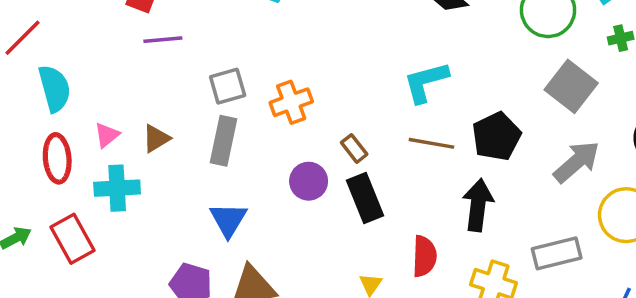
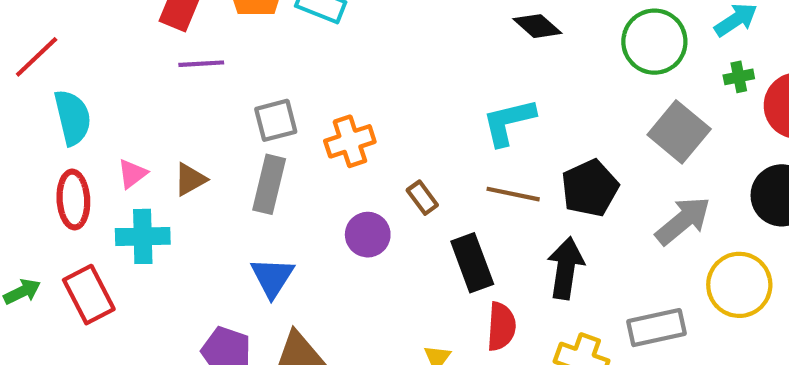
black rectangle: (365, 198) -> (472, 263), moved

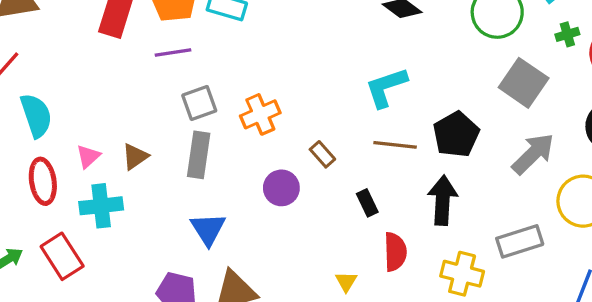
purple line: (201, 64) -> (173, 53), moved
black rectangle: (472, 263) -> (367, 203), size x0.6

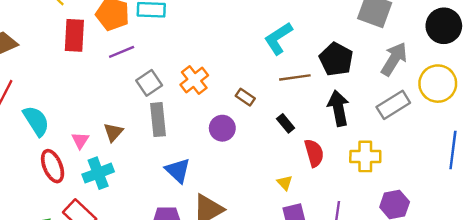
gray rectangle: (520, 241) -> (393, 105), moved

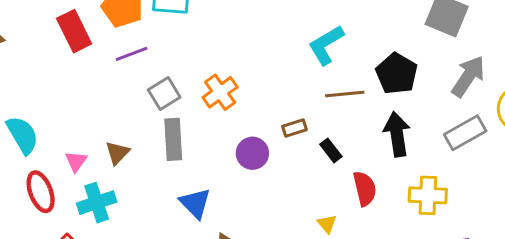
red rectangle: (74, 35) -> (74, 31), turned -32
brown rectangle: (245, 97) -> (295, 128), moved, turned -54

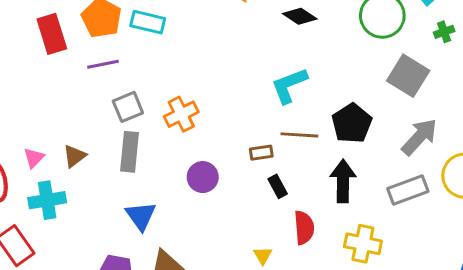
brown rectangle: (295, 128) -> (261, 153), moved

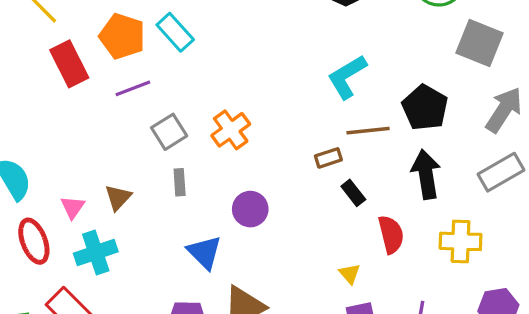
cyan rectangle: (148, 22) -> (175, 32), turned 44
gray rectangle: (130, 152) -> (180, 182), size x0.6
purple circle: (203, 177) -> (250, 209), moved

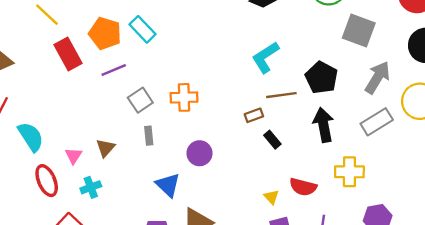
orange cross: (231, 130) -> (184, 97), turned 36
red semicircle: (391, 234) -> (303, 187), moved, turned 120
cyan cross: (96, 253) -> (91, 187), size x0.7

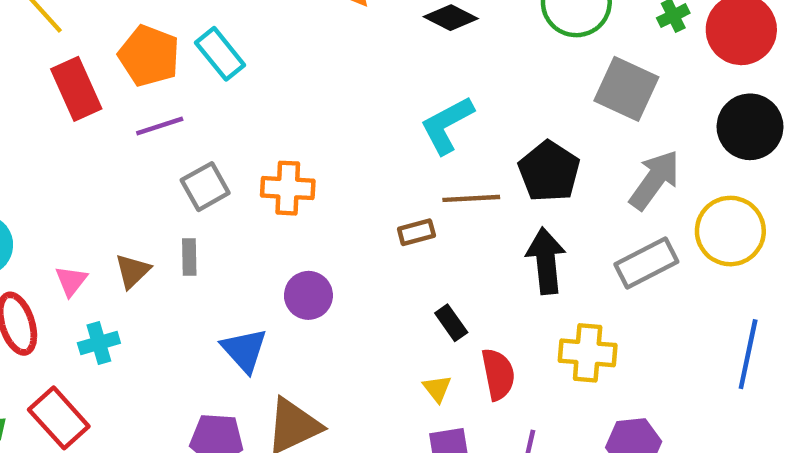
gray rectangle: (149, 136) -> (189, 257), moved
black rectangle: (272, 140) -> (451, 323), moved
red semicircle: (303, 187) -> (498, 374), turned -120

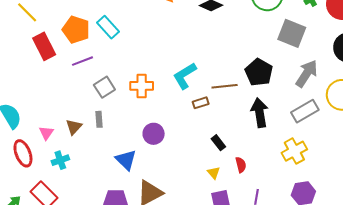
cyan L-shape: (447, 125) -> (185, 76), moved
yellow cross: (588, 353) -> (294, 151), moved, turned -30
red semicircle: (498, 374) -> (241, 165), size x0.7

